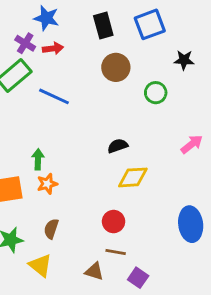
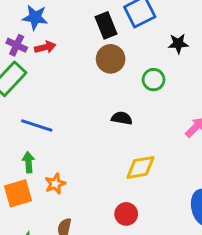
black rectangle: (103, 26) -> (106, 25), moved
blue line: (54, 96) -> (37, 125), moved
black semicircle: (118, 146) -> (122, 118), moved, turned 36
green arrow: (38, 159) -> (28, 162), moved

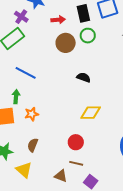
red arrow: (45, 47) -> (58, 20), moved
brown circle: (111, 59) -> (66, 43), moved
green circle: (154, 80) -> (88, 36), moved

